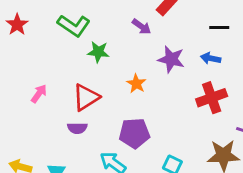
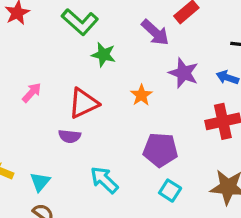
purple arrow: (142, 27) -> (155, 32), size x1.4
purple pentagon: (134, 133) -> (160, 150), moved

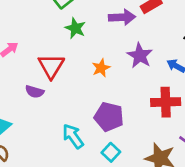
purple arrow: (155, 32) -> (122, 17), turned -55
red triangle: (83, 103) -> (51, 66), turned -44
cyan arrow: (104, 180) -> (73, 136), moved

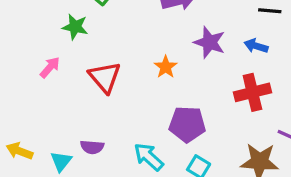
green star: (75, 28) -> (75, 27), moved
purple semicircle: (35, 92) -> (92, 147), moved

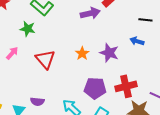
purple star: (210, 42) -> (109, 53), moved
red cross: (252, 92) -> (126, 86), moved

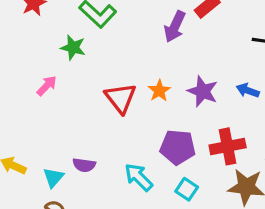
purple arrow: (90, 13) -> (175, 27), turned 126
blue arrow: (137, 41) -> (248, 90), moved
red triangle: (45, 59) -> (121, 98), moved

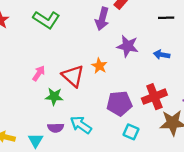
green star: (73, 47) -> (54, 97), moved
pink arrow: (47, 86) -> (39, 73), moved
purple star: (203, 91) -> (128, 46), moved
cyan arrow: (139, 177) -> (81, 125), moved

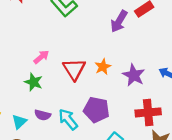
purple star: (128, 46) -> (134, 75), moved
green star: (54, 97) -> (34, 82), moved
purple pentagon: (119, 103) -> (96, 110), moved

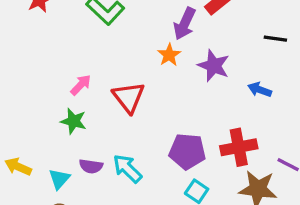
orange star: (103, 67) -> (169, 55), moved
purple star: (134, 75) -> (214, 66), moved
purple pentagon: (96, 110) -> (187, 151), moved

